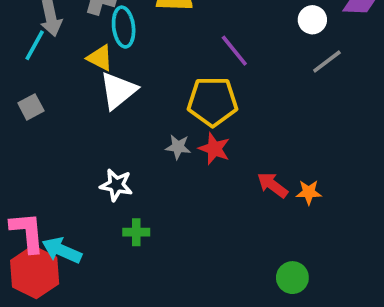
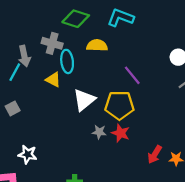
white triangle: (118, 91) -> (84, 100), moved
white star: (116, 185) -> (28, 154), moved
red arrow: (272, 185) -> (155, 154), turned -96

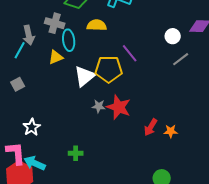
yellow triangle: (53, 80) -> (56, 57), turned -49
yellow pentagon: (119, 105) -> (109, 69), moved
red star: (121, 133) -> (119, 107), size x1.4
white star: (28, 154) -> (32, 127), turned 30

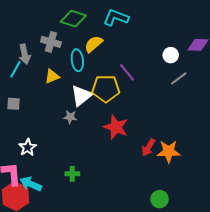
yellow semicircle: (97, 25) -> (94, 44), turned -42
cyan ellipse: (69, 40) -> (77, 60), moved
gray square: (18, 84) -> (13, 104), turned 32
gray star: (99, 106) -> (70, 117), moved
orange star: (171, 131) -> (169, 151), size x1.6

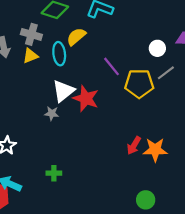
yellow triangle: (52, 76) -> (30, 56), moved
yellow pentagon: (106, 89) -> (139, 84), moved
red star: (116, 127) -> (86, 98), moved

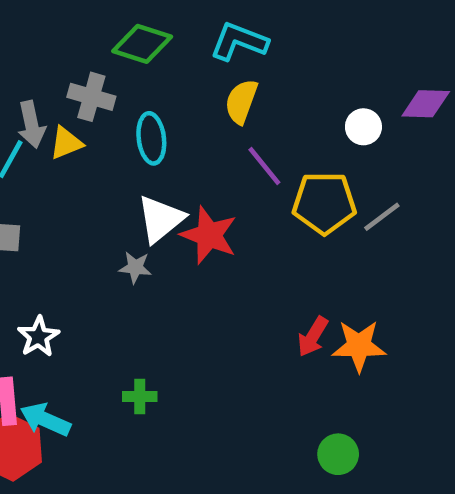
yellow semicircle: (76, 37) -> (241, 101), moved, turned -30
yellow triangle: (30, 56) -> (66, 143), moved
gray line: (166, 73) -> (382, 217), moved

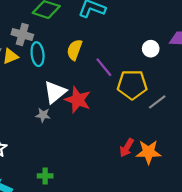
yellow semicircle: (241, 101) -> (75, 50), moved
cyan ellipse: (151, 138) -> (38, 54), moved
gray line: (382, 217) -> (157, 102), moved

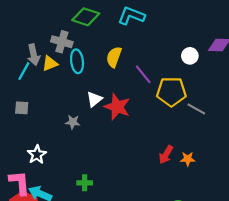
white triangle: (55, 92) -> (94, 99), size x0.7
gray line: (157, 102) -> (196, 109), turned 66
gray star: (43, 115) -> (73, 122), moved
orange star: (148, 152) -> (188, 159), size x0.6

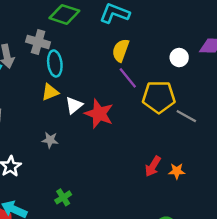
yellow semicircle: (114, 57) -> (121, 50), moved
yellow triangle: (50, 63) -> (50, 92), moved
gray star: (73, 122) -> (50, 140), moved
green cross: (85, 183) -> (63, 197), turned -32

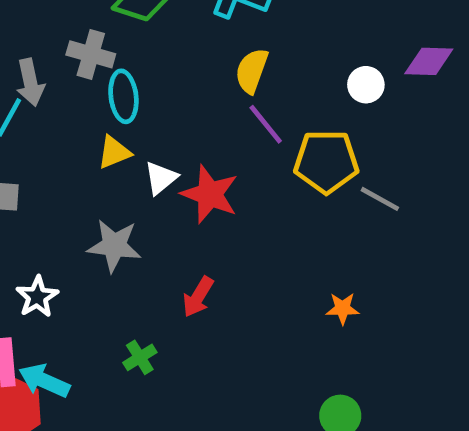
gray star: (50, 140) -> (114, 246), size x1.6
red arrow: (153, 166) -> (198, 297), moved
orange star: (177, 171) -> (343, 308), moved

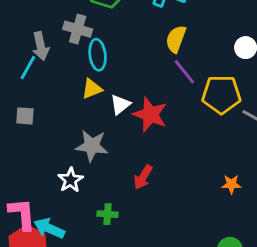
white star: (37, 297) -> (70, 180), moved
green cross: (140, 357) -> (108, 214), turned 36

